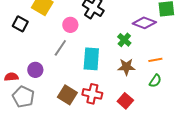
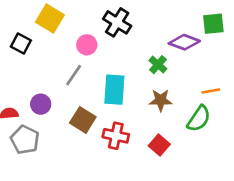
orange line: (155, 60) -> (211, 91), moved
green semicircle: (155, 81) -> (199, 119), size x1.5
brown square: (67, 95) -> (83, 120), moved

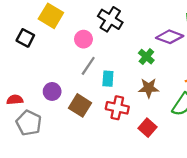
gray line: (74, 75) -> (88, 66), moved
cyan rectangle: (114, 90) -> (108, 79), size x0.6
purple circle: (41, 104) -> (52, 91), moved
red cross: (116, 136) -> (117, 108), moved

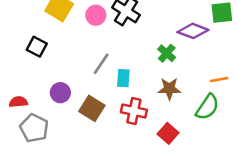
black square: (25, 38) -> (37, 47), moved
pink circle: (83, 39) -> (96, 15), moved

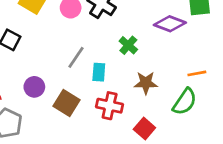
green cross: (167, 53) -> (128, 45), moved

